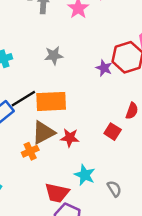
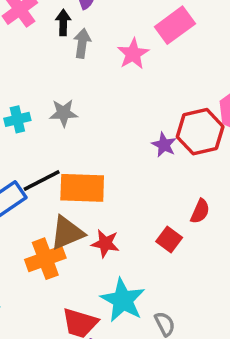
gray star: (54, 55) -> (64, 113), moved
orange cross: (30, 151) -> (45, 259), size x1.5
cyan star: (85, 175) -> (123, 300), size x1.4

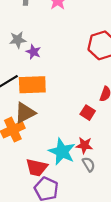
purple star: (164, 145) -> (33, 52), moved
red star: (105, 243) -> (84, 145), moved

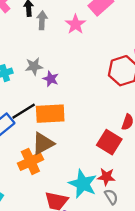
red square: (88, 113) -> (109, 142), size x1.5

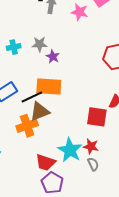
pink star: (75, 24) -> (80, 12), turned -30
black line: (24, 111) -> (32, 97), moved
red square: (109, 142) -> (97, 117), turned -30

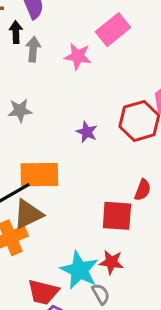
purple star: (53, 57) -> (87, 132), moved
gray semicircle: (93, 164) -> (101, 294), moved

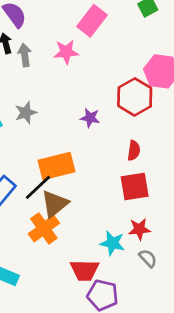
red semicircle: (143, 190) -> (134, 151), moved
cyan star: (79, 270) -> (112, 243), size x0.7
gray semicircle: (101, 294) -> (148, 258), moved

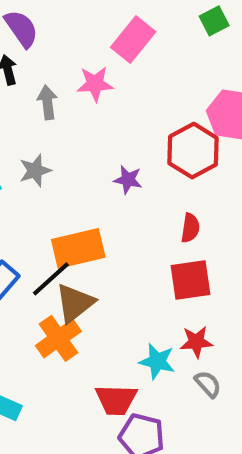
gray arrow: (25, 55) -> (47, 102), moved

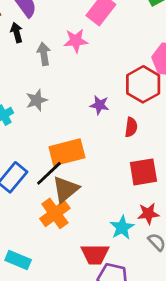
red semicircle: (190, 228) -> (131, 127), moved
cyan star: (157, 361) -> (122, 227), turned 30

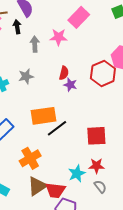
red semicircle: (131, 127) -> (64, 73), moved
black line: (49, 173) -> (57, 128), moved
brown triangle: (65, 189) -> (37, 186), moved

